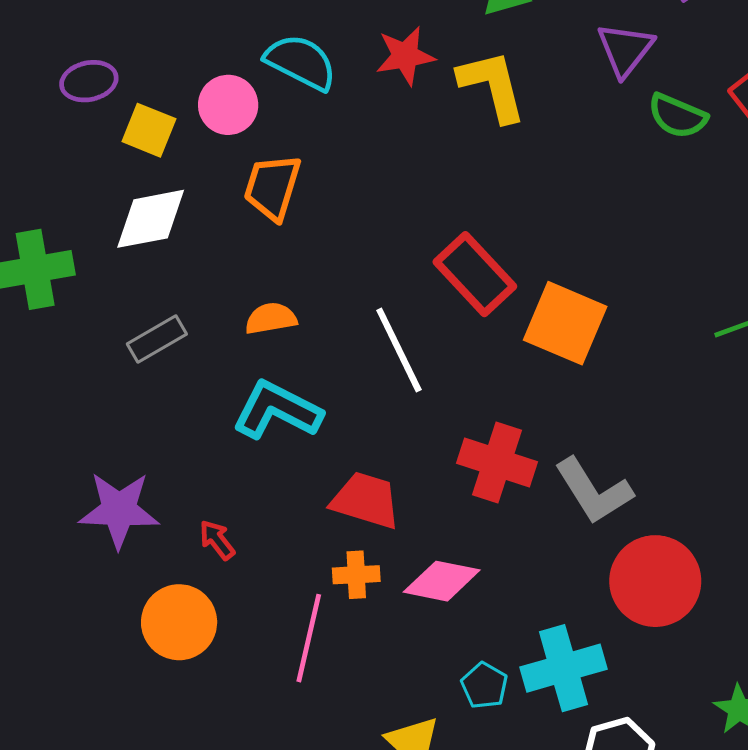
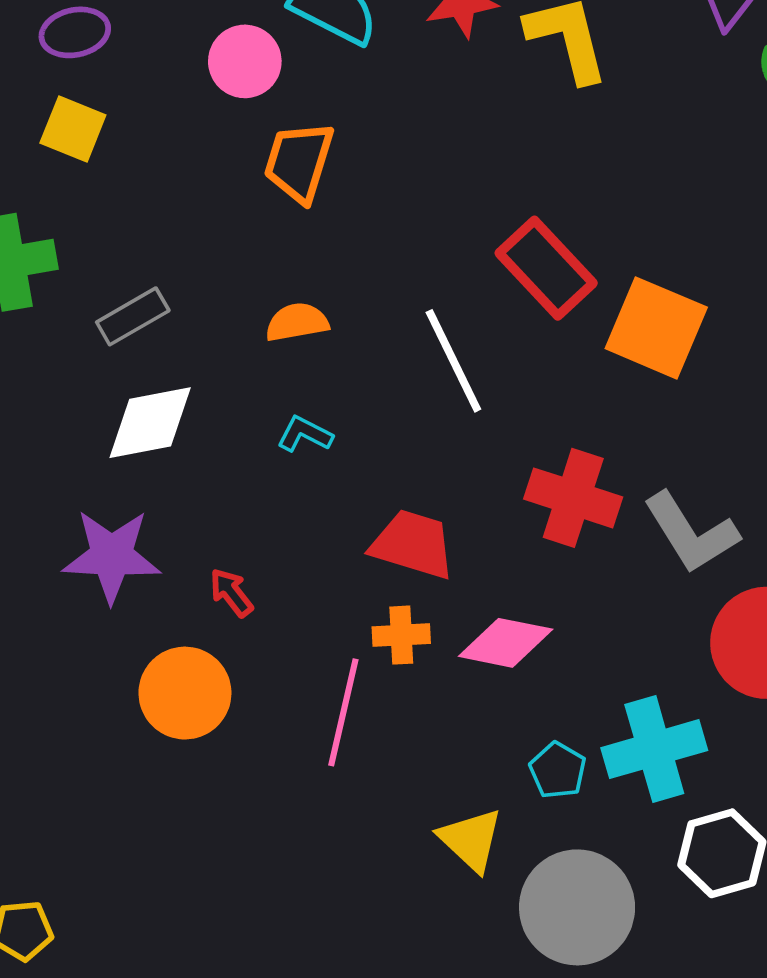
yellow square: (149, 130) -> (73, 129), moved
white diamond: (151, 219) -> (150, 423), moved
gray rectangle: (157, 339) -> (133, 316), moved
cyan L-shape: (277, 410) -> (305, 434), size x0.5

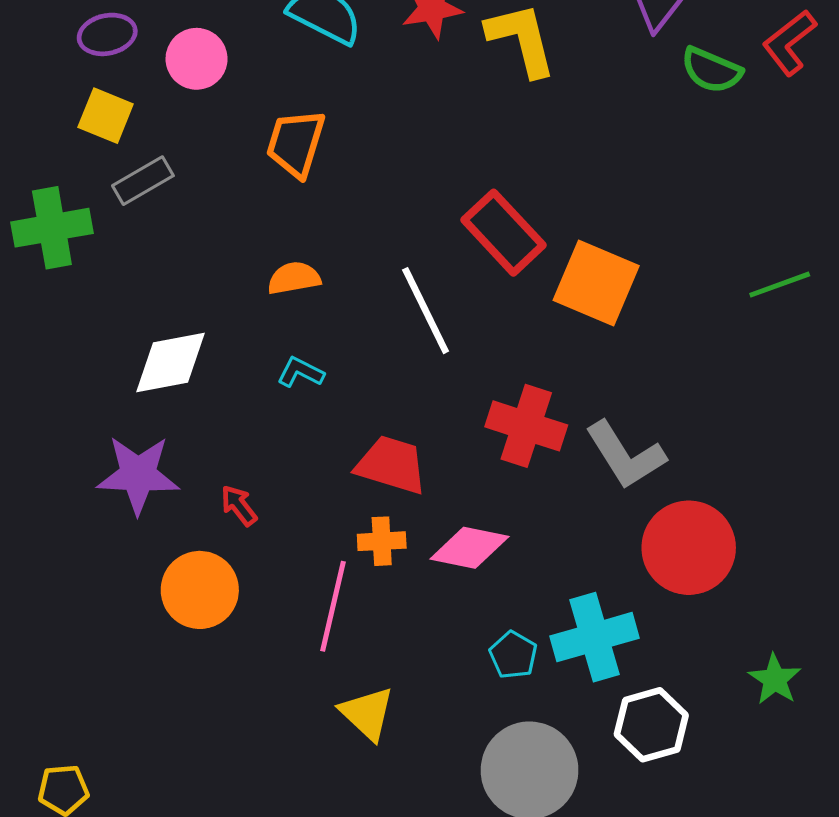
pink circle: (245, 61) -> (197, 59), moved
gray rectangle: (133, 316) -> (143, 181), moved
yellow triangle: (471, 840) -> (367, 713), moved

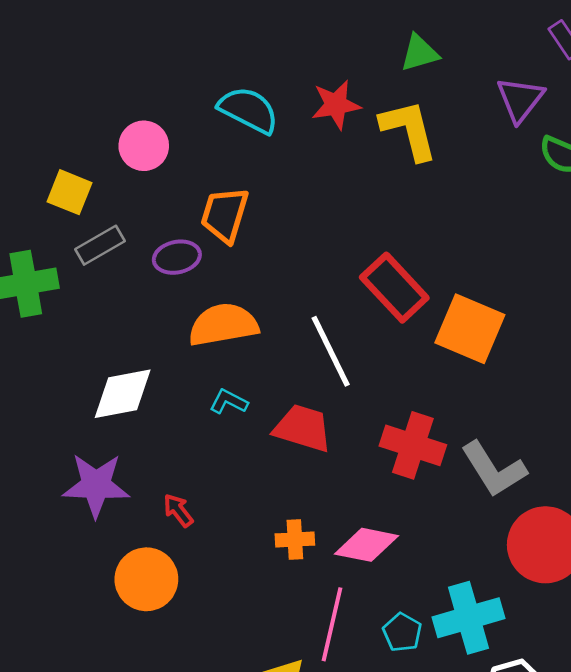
purple ellipse: (107, 34) -> (177, 257), moved
orange semicircle: (294, 278) -> (223, 325), size x1.6
red trapezoid: (391, 465) -> (303, 428), moved
pink line: (333, 606) -> (332, 624), moved

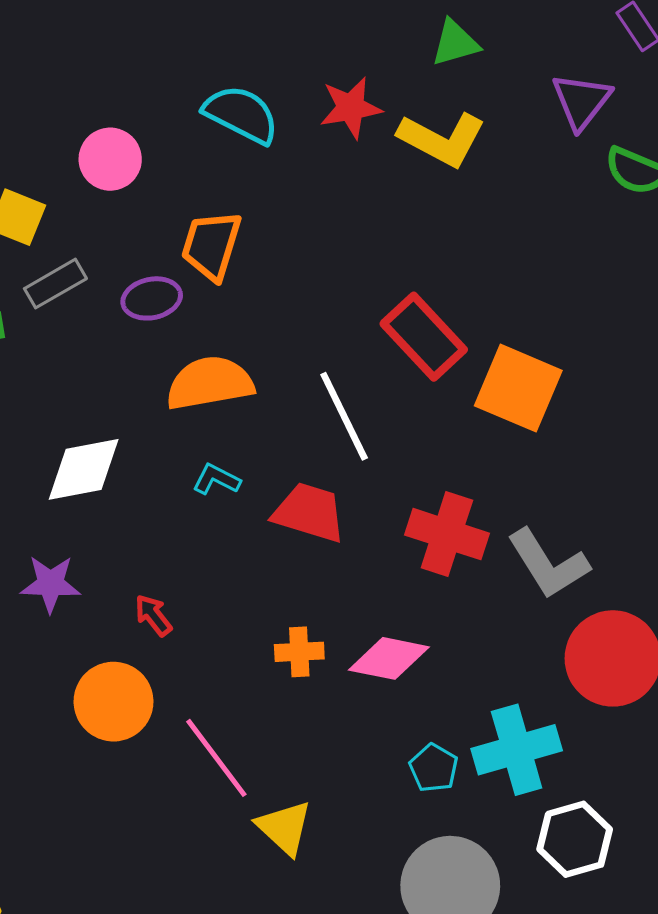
yellow L-shape: (409, 130) -> (442, 139), turned 132
purple star: (96, 485) -> (50, 584), size x0.7
pink line: (332, 624) -> (216, 758), moved, turned -50

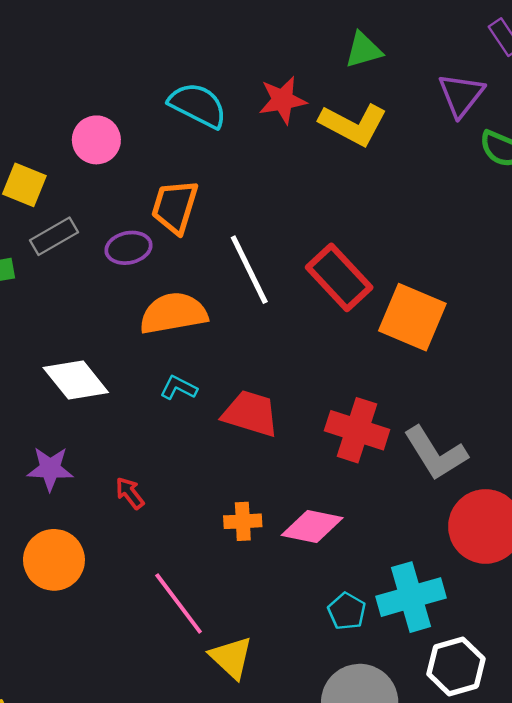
white line: (344, 416) -> (249, 270), moved
white diamond: (84, 469) -> (76, 380), turned 62
orange circle: (113, 702) -> (54, 560), moved

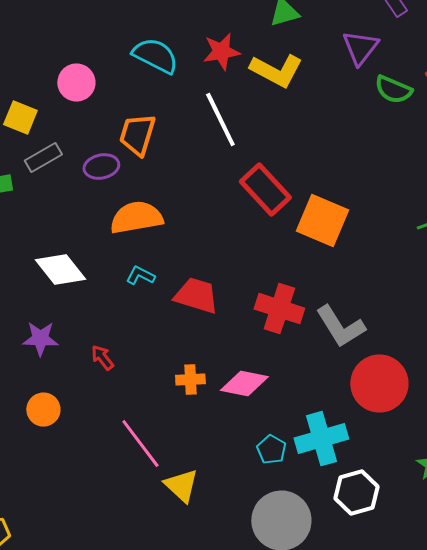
white line: (249, 270) -> (220, 120), moved
orange circle: (54, 560) -> (43, 410), size x0.7

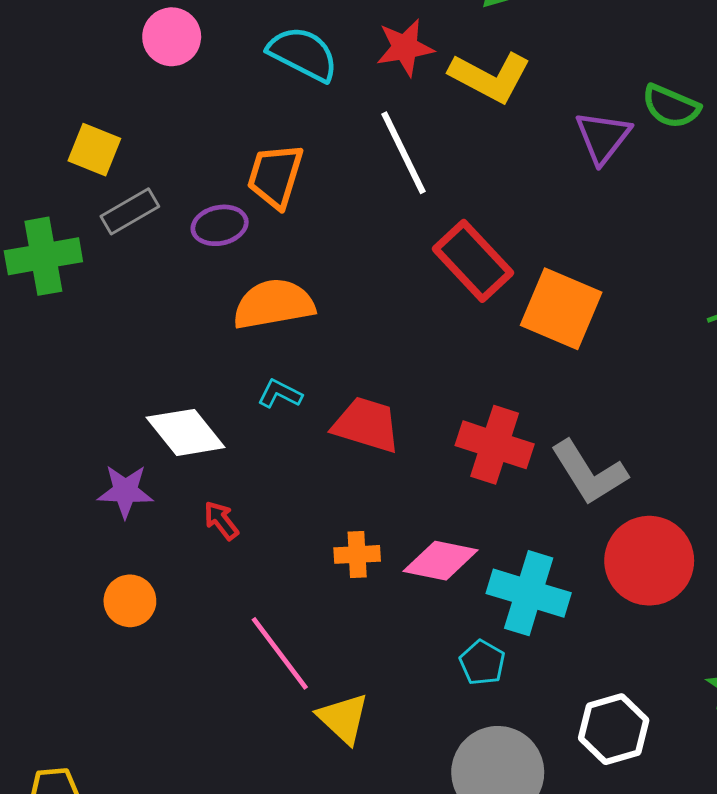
purple triangle: (360, 48) -> (603, 137), moved
pink circle: (76, 83) -> (172, 37), moved
white diamond: (60, 270) -> (186, 432), moved
cyan cross: (321, 439) -> (529, 593), moved, turned 33

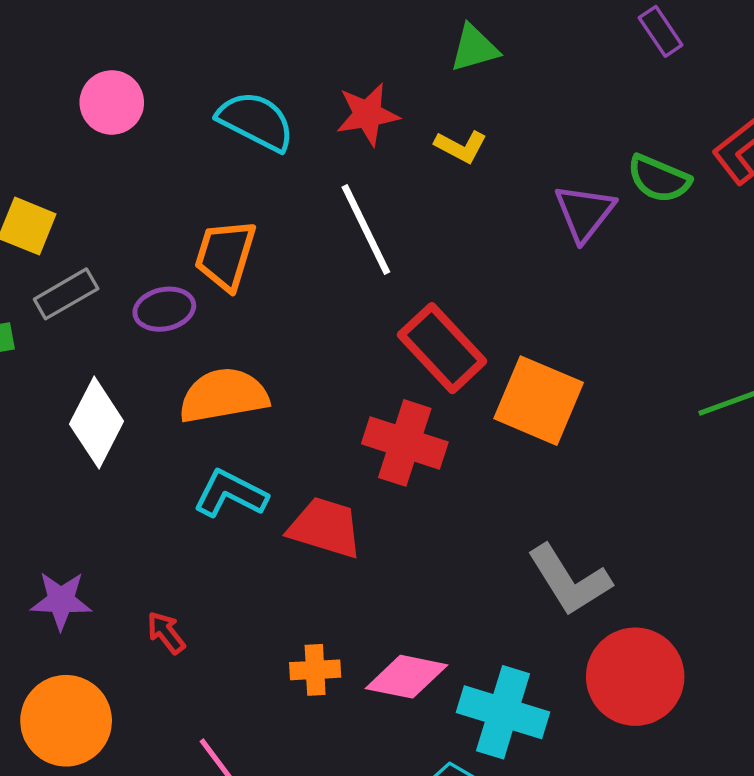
yellow L-shape: (490, 77) -> (461, 147), size x0.6
cyan L-shape: (280, 394) -> (230, 494), size x1.5
white diamond: (186, 432) -> (97, 423), moved, turned 66
red cross: (495, 445) -> (405, 443), moved
orange circle: (130, 601) -> (66, 721), size x1.6

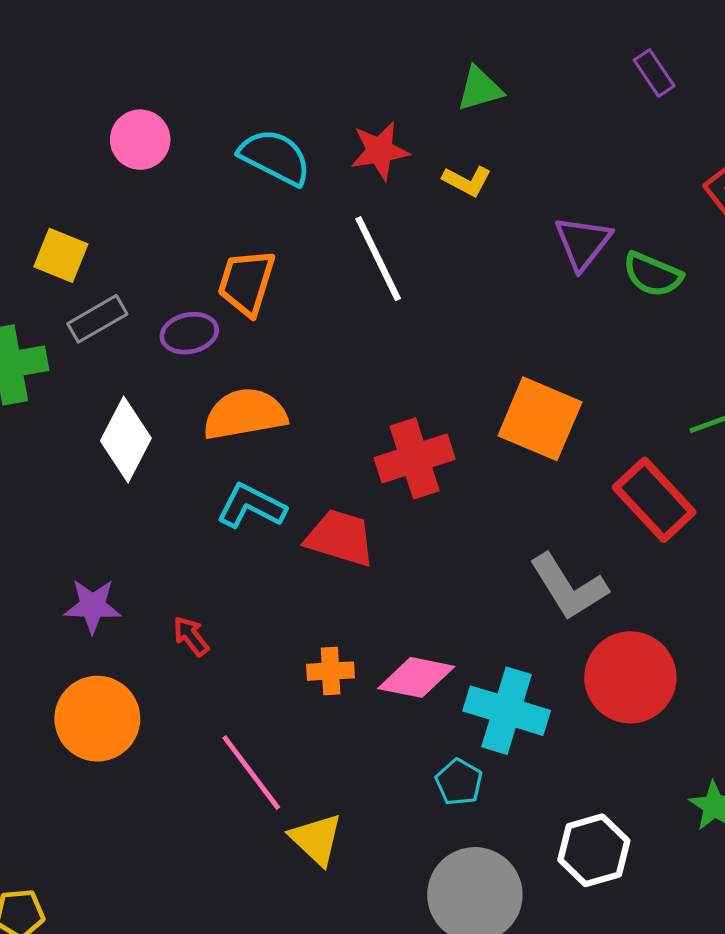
green semicircle: (659, 179) -> (653, 274), moved
red rectangle: (442, 348) -> (654, 500), moved
red cross: (405, 443) -> (415, 458), turned -36

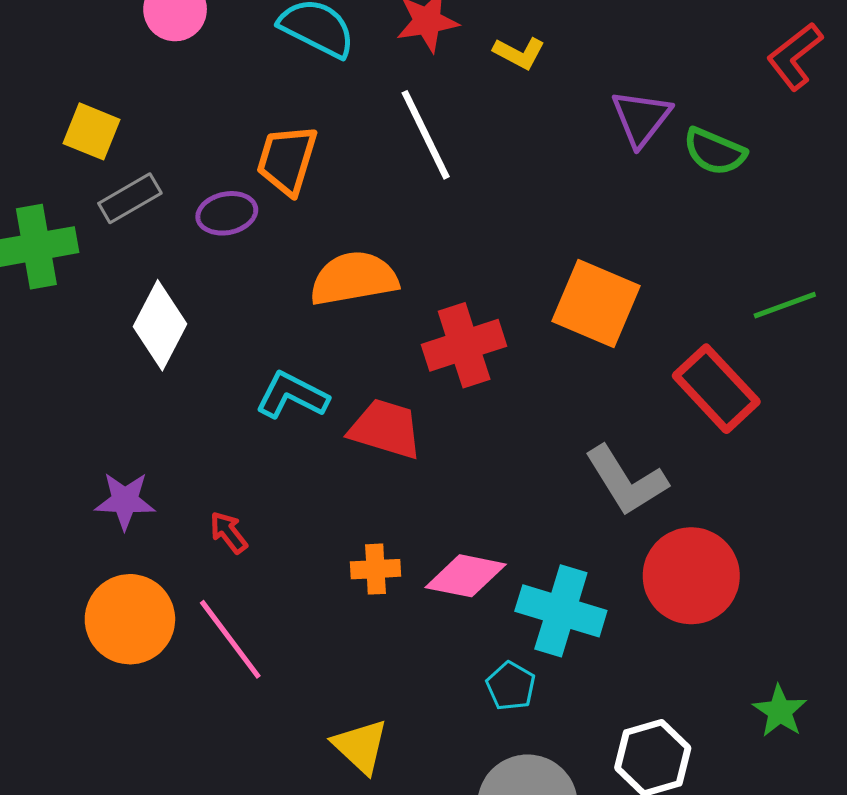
orange semicircle: (245, 414) -> (354, 278), moved
pink line: (251, 773) -> (230, 639), moved

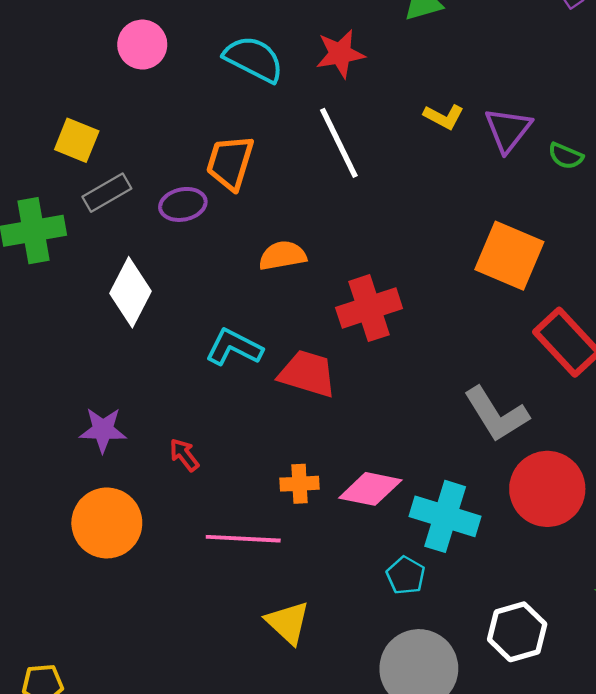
yellow L-shape: (519, 53) -> (444, 117), moved
green semicircle: (715, 151) -> (566, 156), size x0.7
orange semicircle: (354, 278) -> (283, 256), size x0.7
orange square: (596, 304) -> (509, 256), moved
pink line: (230, 639) -> (243, 539), moved, turned -50

